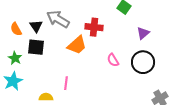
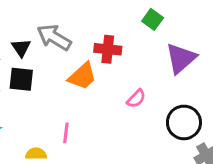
purple triangle: (143, 33) -> (181, 58), size x1.6
pink semicircle: (113, 60) -> (136, 99), turned -104
black circle: (143, 62) -> (184, 122), moved

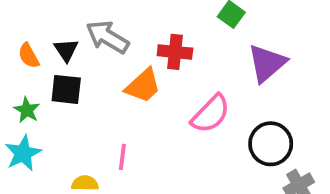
pink semicircle: (136, 99) -> (211, 114), size x1.6

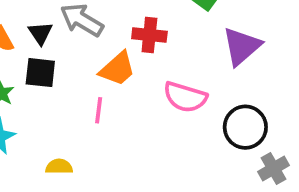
pink semicircle: (211, 114) -> (185, 97), turned 63
pink line: (122, 157) -> (99, 110), moved

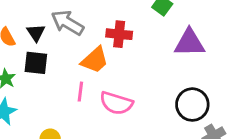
purple triangle: (242, 46) -> (189, 43), turned 40
pink semicircle: (185, 97) -> (116, 103), moved

